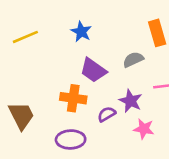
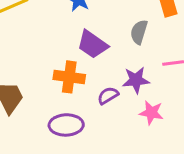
gray semicircle: (133, 60) -> (139, 32), turned -48
purple star: (131, 101) -> (136, 80), turned -30

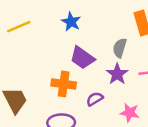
purple star: (136, 80) -> (117, 74), moved, turned -30

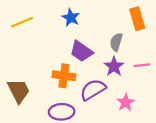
purple semicircle: (95, 99) -> (93, 90), size x1.6
pink star: (130, 113) -> (126, 102), turned 30

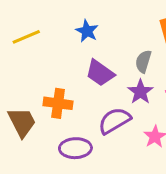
orange cross: (64, 76) -> (58, 103), moved

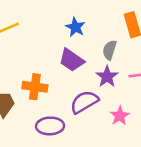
blue star: (87, 31) -> (75, 27), moved

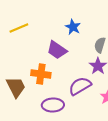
purple trapezoid: (72, 60) -> (57, 50), moved

